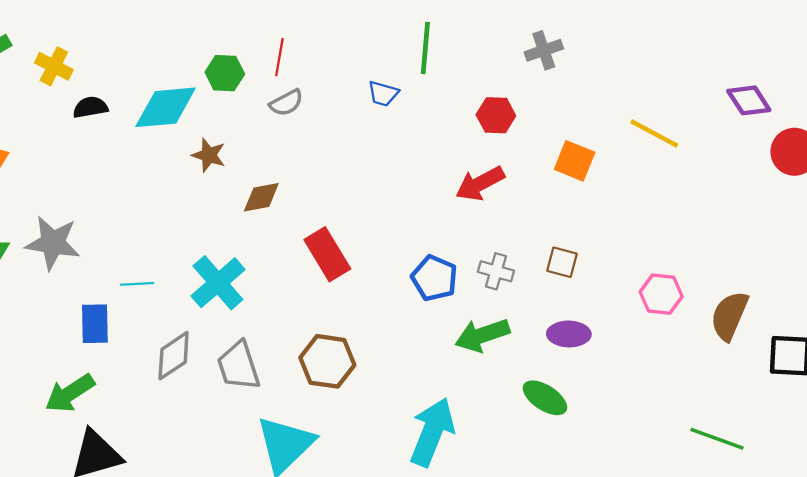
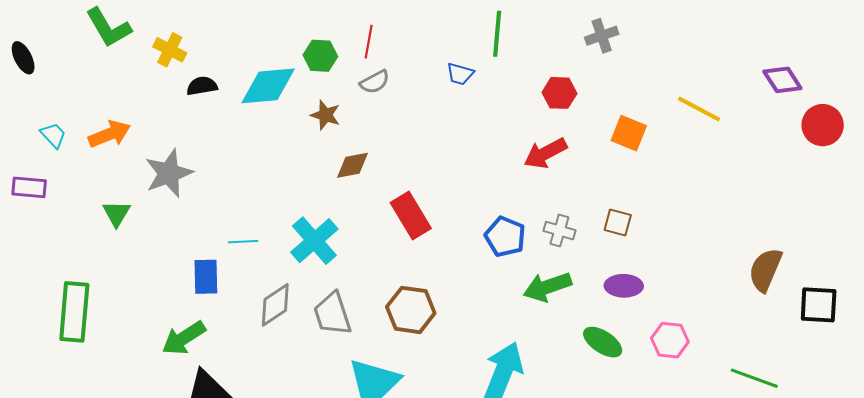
brown star: (209, 155) -> (325, 115), moved
gray star: (53, 243) -> (169, 173), moved, turned -30
pink hexagon: (661, 294) -> (670, 340), moved

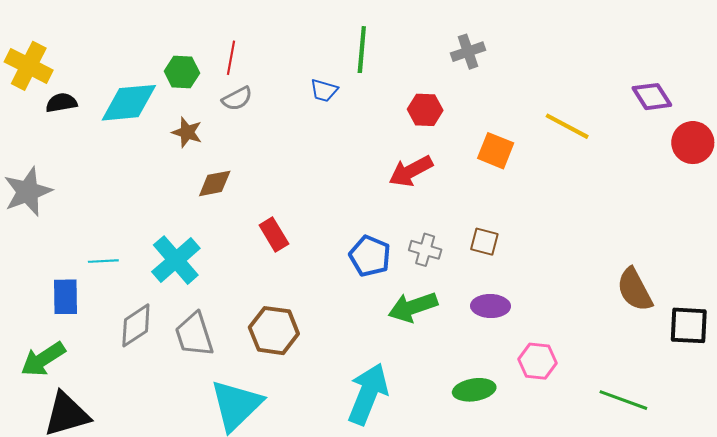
yellow cross: (170, 50) -> (29, 66), size x1.4
red rectangle: (411, 215) -> (274, 234), size x0.7
brown semicircle: (765, 270) -> (635, 290), turned -51
green ellipse: (603, 342) -> (474, 390), moved, turned -42

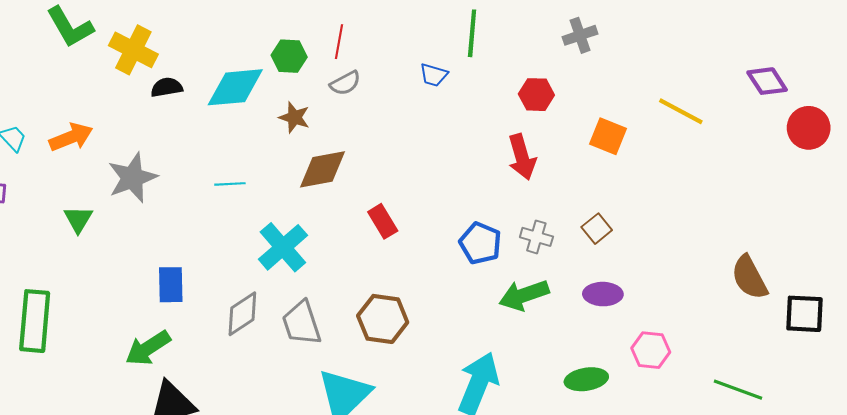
red arrow: (411, 171) -> (522, 157), turned -78
brown diamond: (215, 183) -> (322, 169), size x1.4
brown square: (484, 242) -> (597, 229), turned 36
cyan line: (103, 261) -> (230, 184), moved

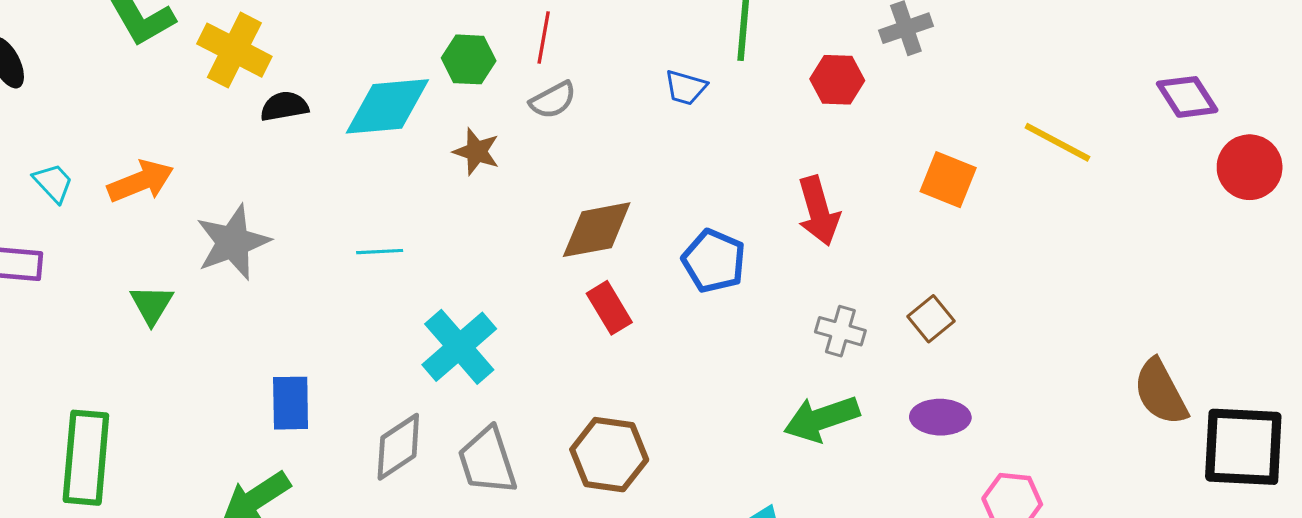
red hexagon: (536, 95) -> (837, 80), moved
brown diamond: (322, 169) -> (597, 230), moved
blue pentagon: (480, 243) -> (714, 261), moved
black square: (804, 314) -> (1243, 447), size x1.4

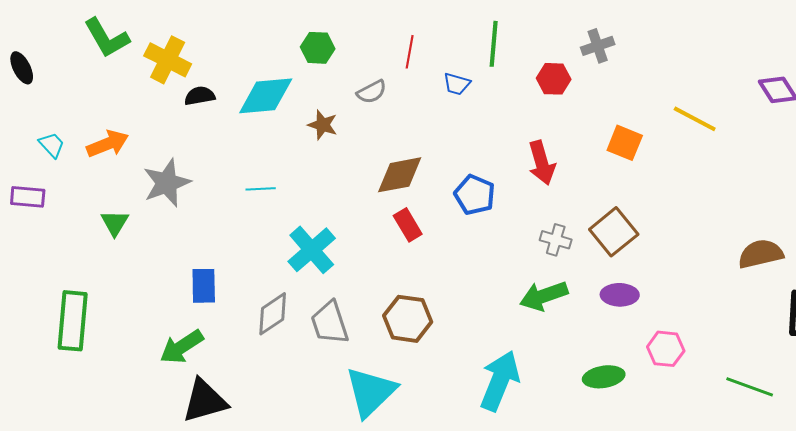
red line: (544, 38) -> (410, 52), moved
green hexagon: (469, 59) -> (318, 48), moved
brown square: (931, 319) -> (614, 232), size x1.6
brown semicircle: (1161, 392) -> (761, 254), moved, turned 105

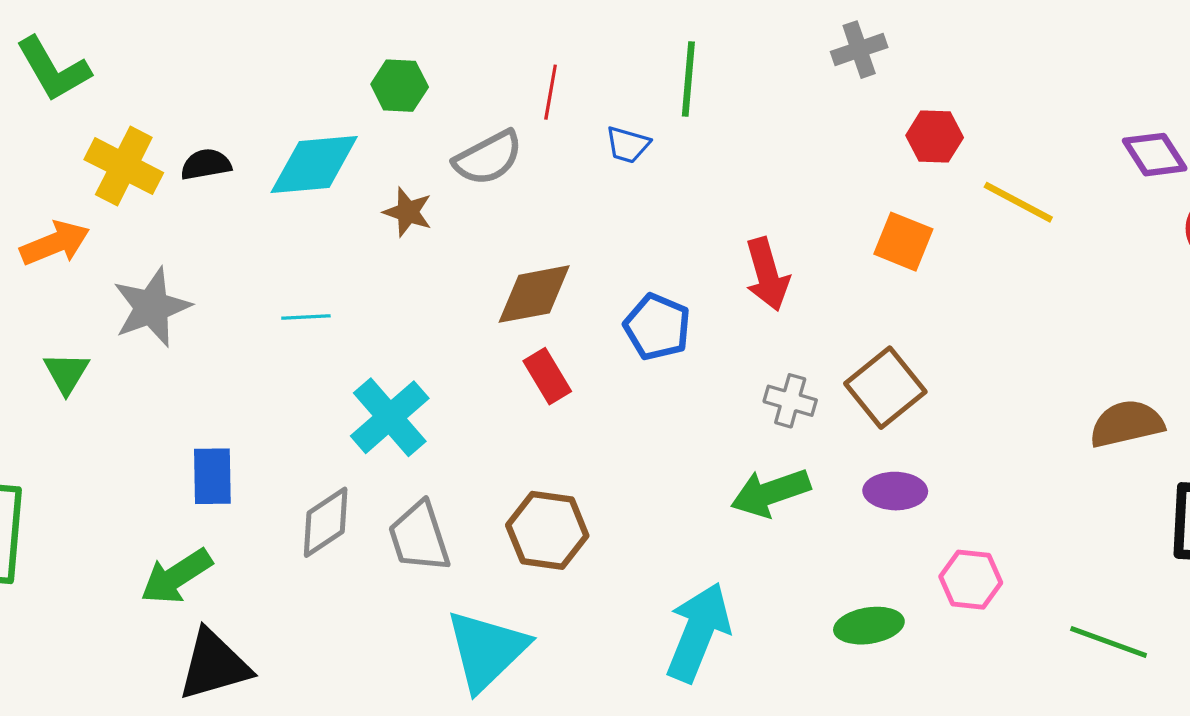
gray cross: (598, 46) -> (859, 50), moved
yellow cross: (168, 60) -> (124, 166), moved
red hexagon: (554, 79) -> (935, 137), moved
gray semicircle: (372, 92) -> (488, 158), size x1.4

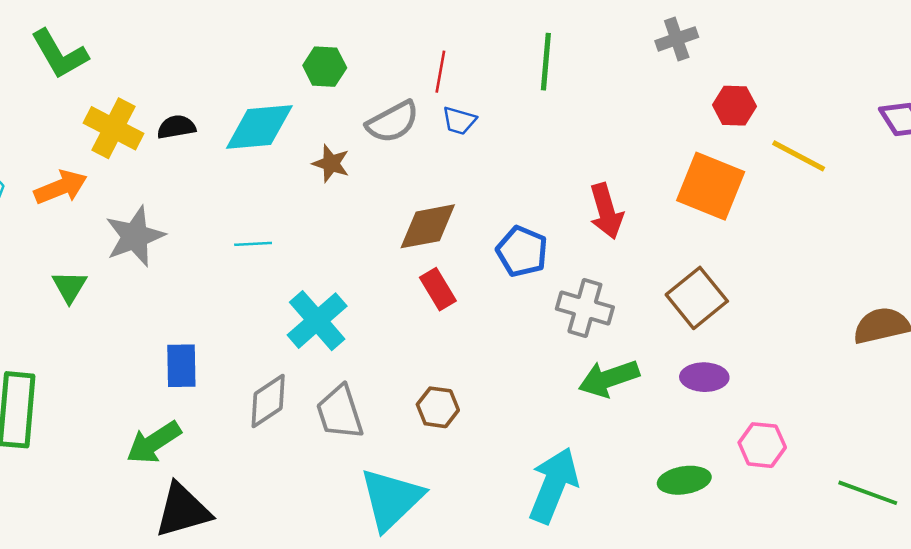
blue trapezoid: (628, 145) -> (459, 121), moved
orange square: (903, 242) -> (711, 186), size x1.5
gray cross: (790, 401) -> (585, 308), moved, size x1.4
brown hexagon: (547, 530) -> (438, 407), size x0.7

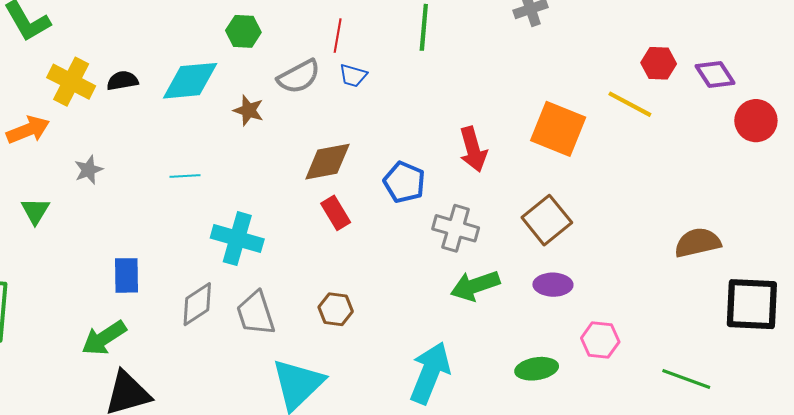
red hexagon: (734, 106) -> (659, 63), moved
gray star: (135, 236) -> (89, 170), size x0.6
cyan cross: (317, 321) -> (237, 239), turned -33

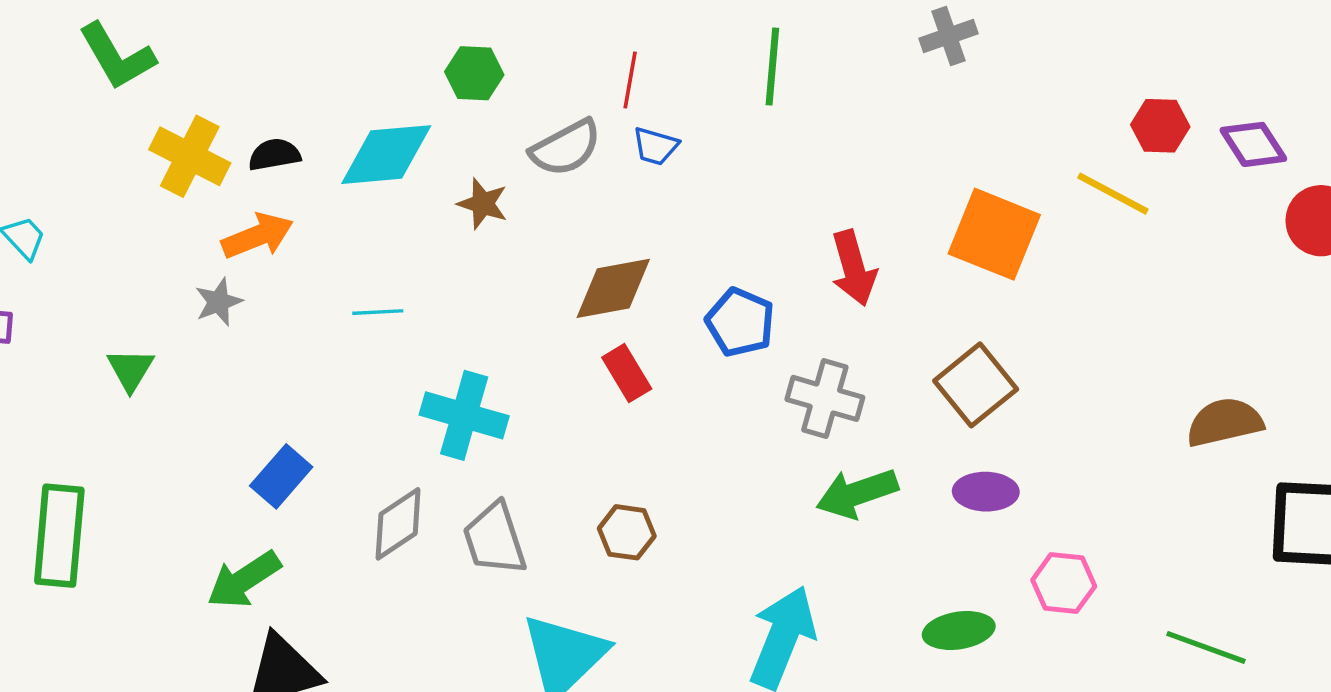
orange arrow: (28, 130) -> (257, 236), moved
blue rectangle: (127, 275) -> (281, 476), turned 42

